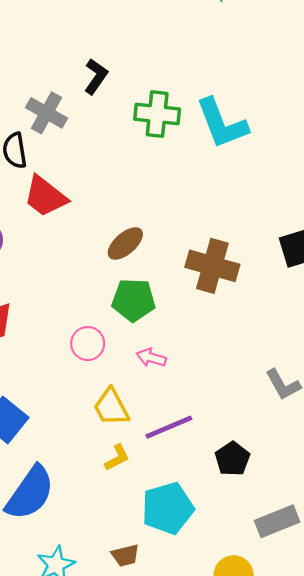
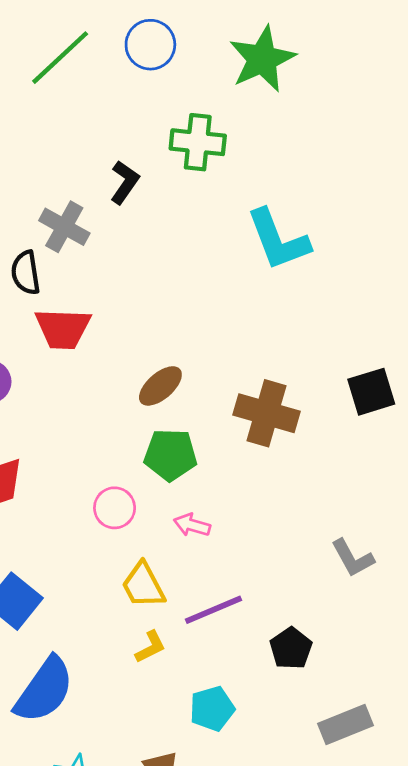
green cross: (157, 114) -> (198, 142), moved
red trapezoid: (45, 196) -> (63, 329), turned -36
cyan pentagon: (168, 508) -> (212, 709), size x0.7

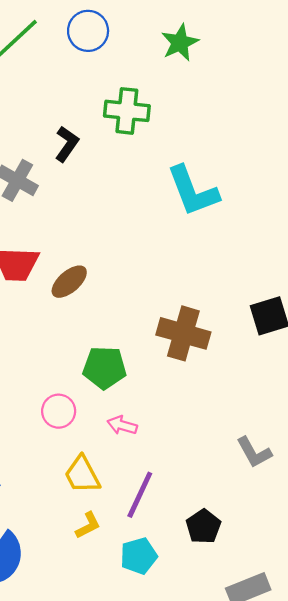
green star: (262, 59) -> (180, 43), size x0.7
brown ellipse: (160, 386) -> (69, 282), moved
purple line: (213, 610) -> (140, 495), turned -42
cyan pentagon: (212, 709) -> (139, 556), moved

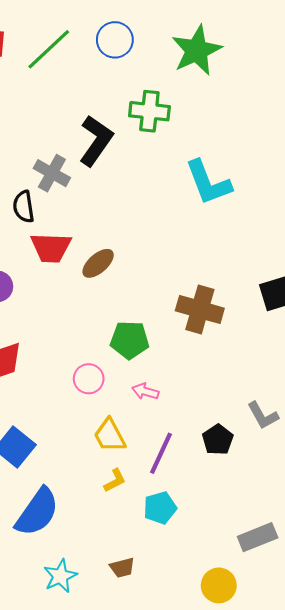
green star: (180, 43) -> (197, 50), size x1.5
black L-shape: (67, 144) -> (96, 141), size x1.6
black pentagon: (203, 527) -> (218, 440), moved

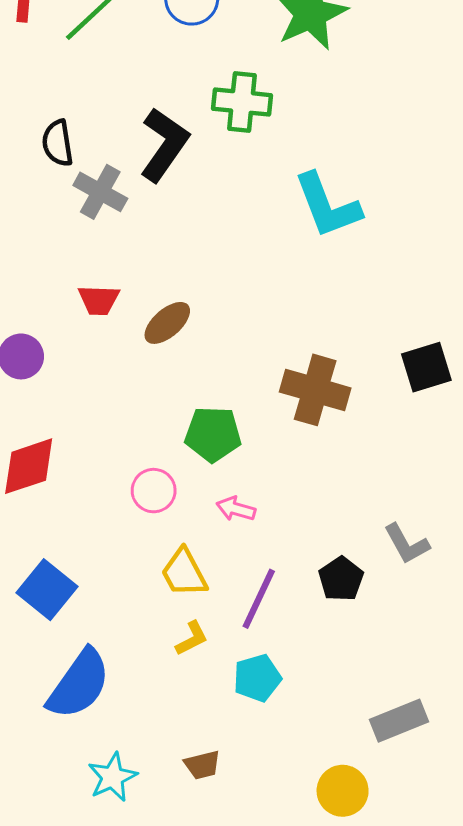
black semicircle: (24, 207) -> (58, 143), moved
red trapezoid: (51, 248) -> (99, 300), size x0.7

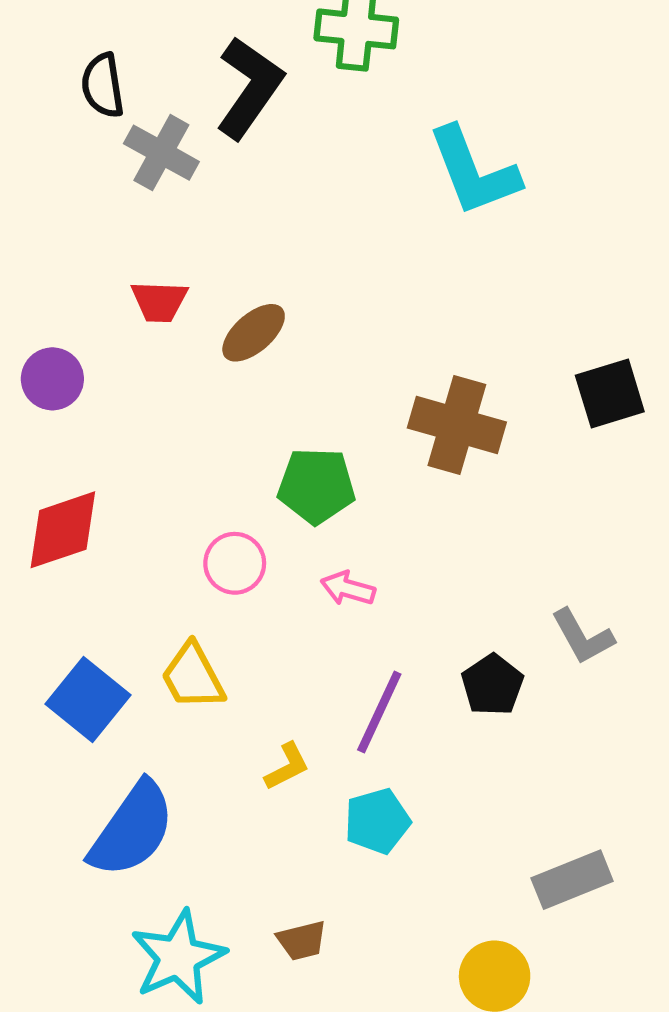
yellow trapezoid: (184, 573) -> (193, 676), moved
cyan star: (112, 777) -> (178, 957), size x1.4

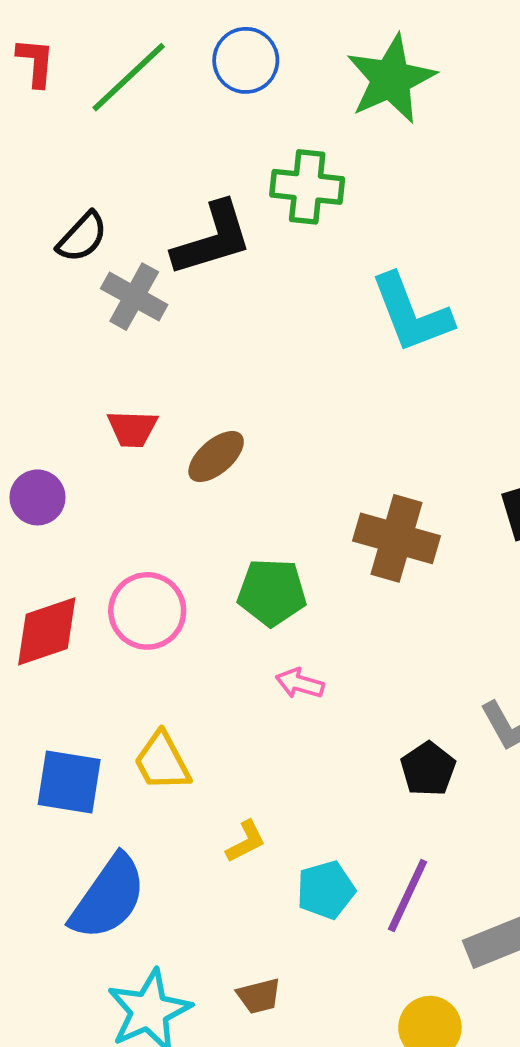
black semicircle: (103, 85) -> (82, 237), turned -128
black L-shape: (249, 88) -> (212, 239), turned 38
pink circle: (235, 563) -> (147, 611), moved, size x1.4
blue square: (88, 700) -> (69, 782), turned -30
purple line: (379, 712) -> (408, 895), moved

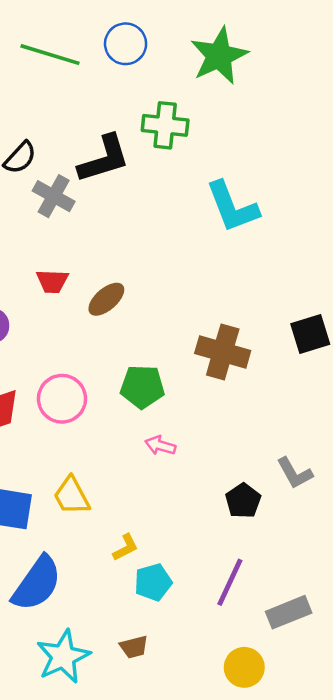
green line: (129, 77) -> (50, 55), turned 60
cyan pentagon: (326, 890) -> (153, 582), moved

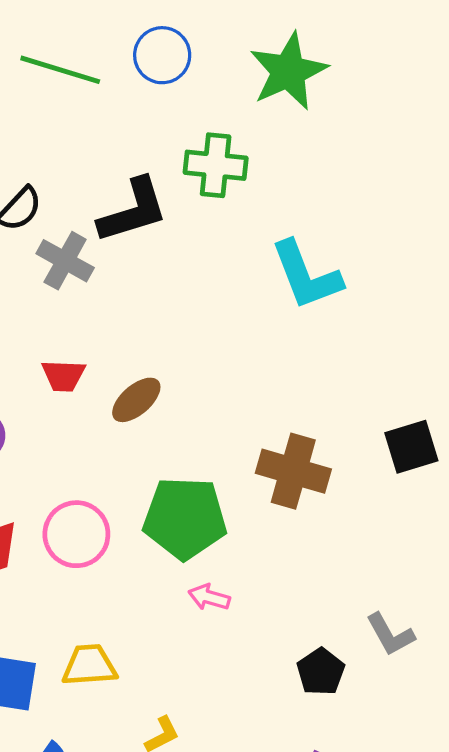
green pentagon: (142, 387) -> (185, 518), size x1.4
yellow trapezoid: (72, 496) -> (89, 665), turned 114

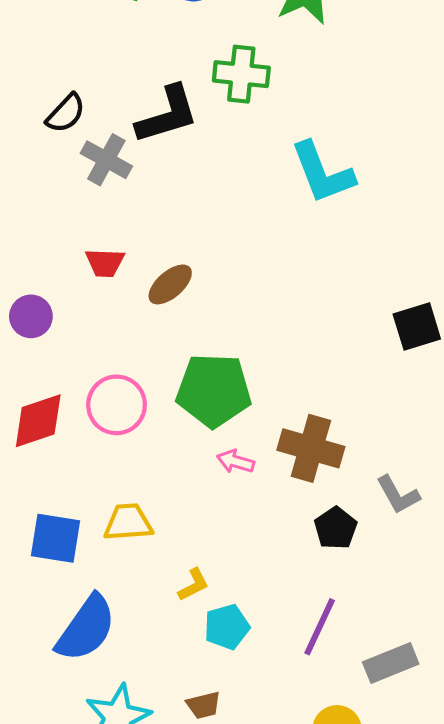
brown cross: (293, 471) -> (311, 448), moved

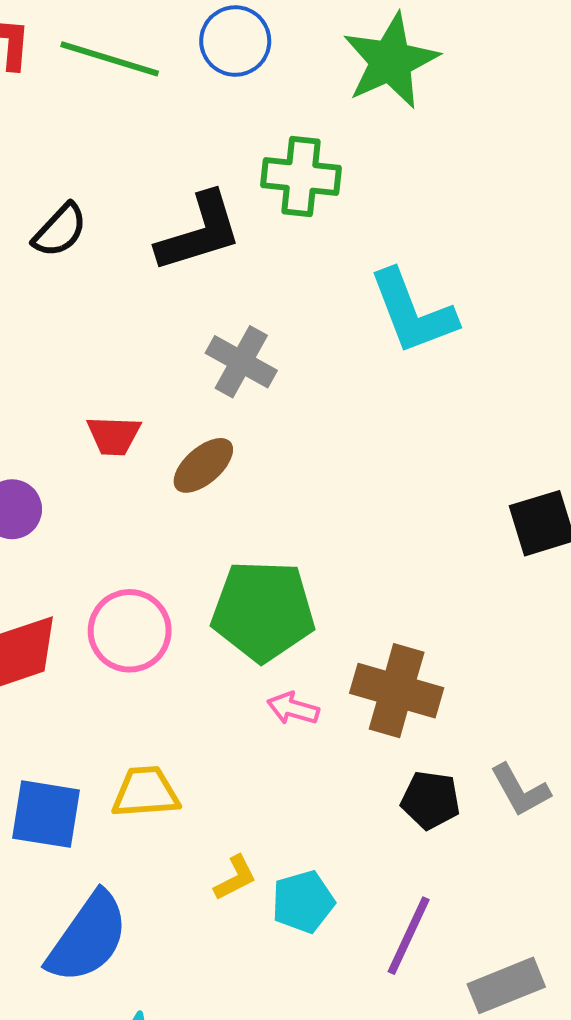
gray cross: (106, 160) -> (241, 362), moved
gray L-shape: (398, 495) -> (520, 790), moved
black pentagon: (336, 528) -> (430, 800), turned -30
cyan pentagon: (227, 627) -> (303, 902), moved

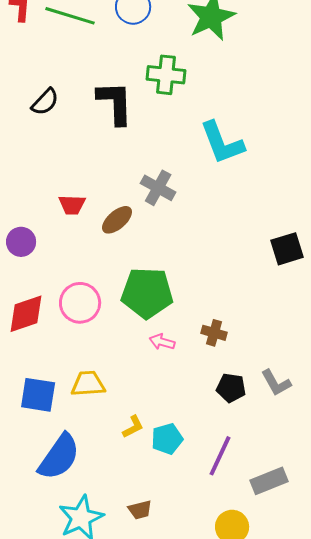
black L-shape: (199, 232) -> (115, 103), turned -75
gray cross: (241, 362) -> (158, 188), moved
brown cross: (397, 691) -> (214, 333), size x0.6

